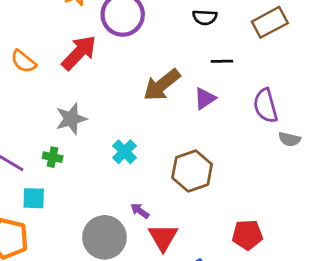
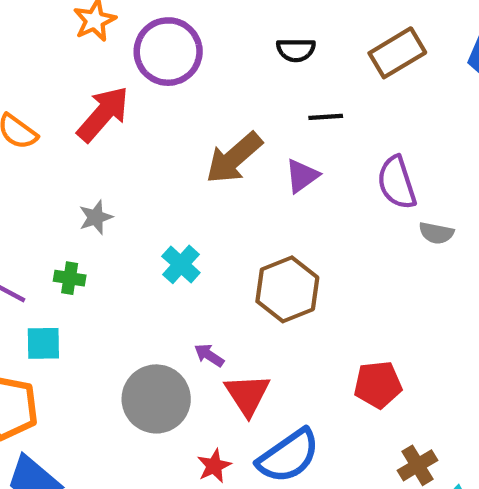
gray star: (71, 119) -> (96, 217), size x0.7

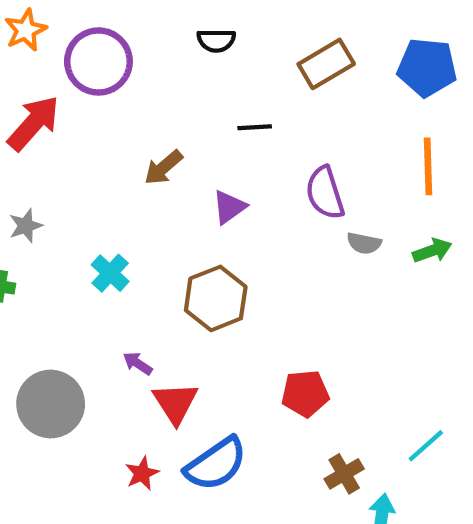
black semicircle: (296, 50) -> (216, 40), moved
brown arrow: (234, 158) -> (163, 168), size x0.7
purple triangle: (302, 176) -> (229, 207), moved
gray circle: (156, 399) -> (51, 404), moved

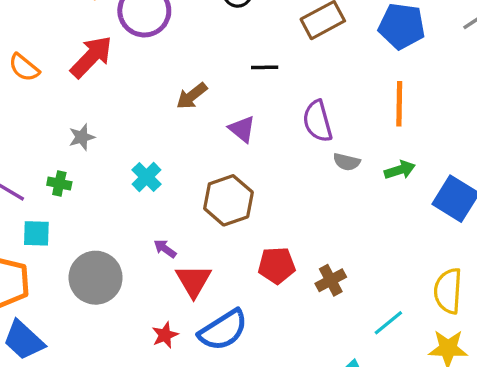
purple triangle: (229, 207) -> (242, 129), turned -48
red pentagon: (305, 393) -> (277, 265), moved
brown cross: (344, 474) -> (331, 280), moved

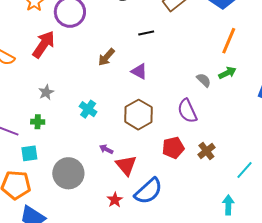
orange line: (399, 104) -> (229, 41), turned 32
purple semicircle: (318, 121) -> (187, 111), moved
gray semicircle: (347, 162) -> (204, 80), turned -140
green arrow: (400, 170) -> (227, 73), moved

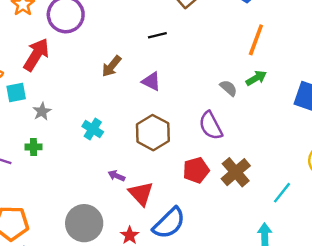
brown cross: (206, 151) -> (236, 172), size x1.4
cyan square: (29, 153) -> (16, 92), moved
gray circle: (68, 173) -> (84, 223), moved

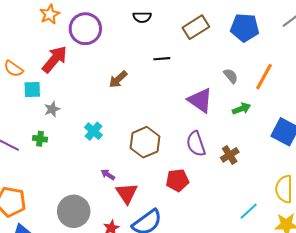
orange line: (256, 40) -> (264, 77), moved
purple triangle: (151, 81) -> (200, 100), moved, size x1.5
gray semicircle: (228, 88) -> (231, 76), moved
brown cross: (236, 172) -> (230, 155), moved, size x0.7

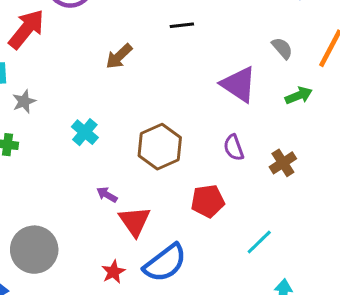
purple semicircle: (196, 144) -> (234, 148), size x0.7
gray circle: (74, 211) -> (34, 250), moved
cyan line: (249, 211) -> (259, 242), moved

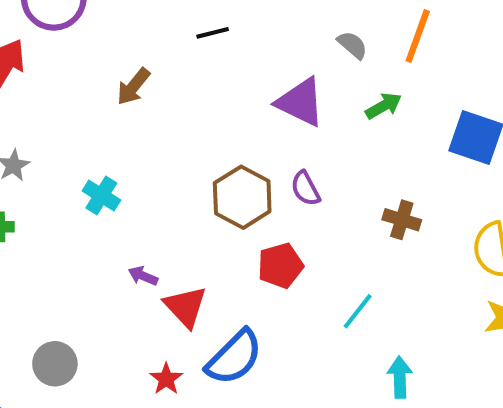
brown hexagon: (160, 147) -> (242, 197), moved
brown cross: (283, 163) -> (402, 220), moved, turned -32
gray circle: (34, 250) -> (55, 364), size x0.7

